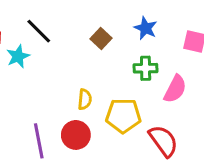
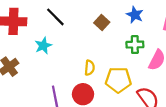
cyan star: (18, 56) -> (43, 46), moved

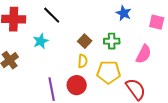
brown square: (102, 22) -> (85, 41), moved
green cross: (135, 45) -> (112, 41), moved

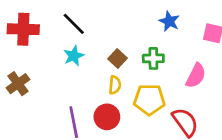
cyan star: (41, 41) -> (74, 56), moved

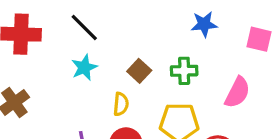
blue star: (169, 21) -> (204, 24), turned -30
yellow semicircle: (115, 85) -> (121, 104), moved

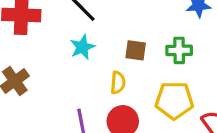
brown square: (139, 71) -> (136, 50), turned -35

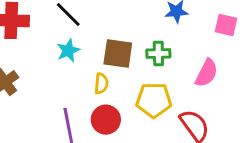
brown square: (136, 50) -> (118, 54), size x1.5

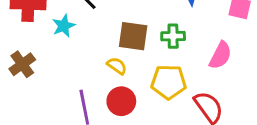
cyan star: (68, 51) -> (64, 26), moved
yellow semicircle: (101, 84) -> (117, 66), turned -60

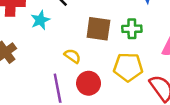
yellow semicircle: (117, 66) -> (72, 56), moved

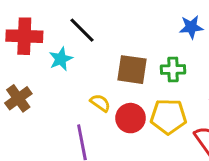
red circle: (89, 83) -> (131, 118), moved

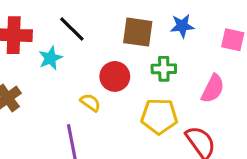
brown square: (132, 70) -> (138, 32), moved
red circle: (131, 118) -> (115, 76), moved

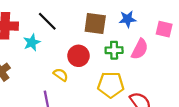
pink semicircle: (213, 89) -> (140, 49), moved

